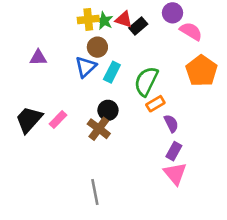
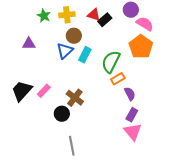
green star: (104, 21) -> (44, 16), moved
orange pentagon: (201, 71) -> (141, 47), moved
black circle: (108, 110) -> (62, 114), moved

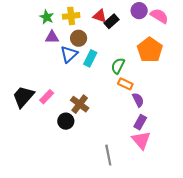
pink semicircle: (145, 24) -> (159, 16), moved
purple triangle: (29, 44) -> (52, 37), moved
green semicircle: (111, 62) -> (118, 66), size x0.7
orange rectangle: (118, 79) -> (125, 84), turned 56
gray line: (72, 146) -> (108, 155), moved

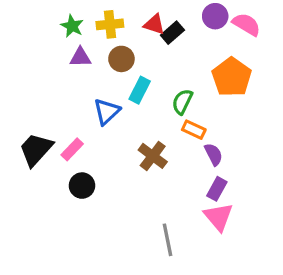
blue triangle: (69, 54) -> (107, 112), moved
brown cross: (80, 104) -> (153, 156), moved
black circle: (66, 121) -> (82, 186), moved

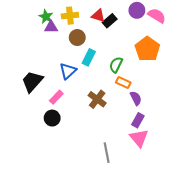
purple triangle: (80, 57) -> (51, 27), moved
black trapezoid: (36, 149) -> (32, 81), moved
pink rectangle: (72, 149) -> (56, 97), moved

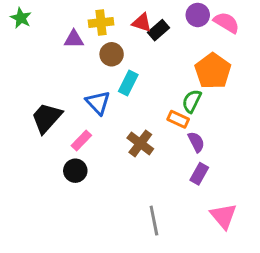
green star: (46, 17) -> (21, 18), moved
green semicircle: (116, 65) -> (192, 101), moved
blue triangle: (68, 71) -> (98, 103), turned -30
pink triangle: (139, 138) -> (223, 216), moved

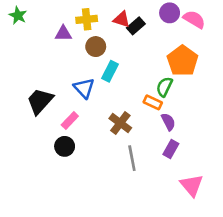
gray line: (154, 221) -> (132, 158), moved

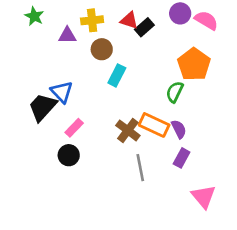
green star: (18, 15) -> (34, 16), moved
blue triangle: (84, 88) -> (62, 92), moved
orange rectangle: (153, 102) -> (154, 125), moved, size x1.5

